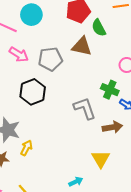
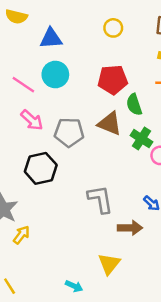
green cross: (110, 90) -> (141, 139), moved
cyan arrow: (76, 182) -> (74, 286), turned 40

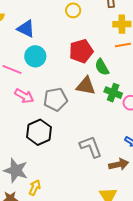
blue triangle: (51, 38) -> (26, 29), turned 42

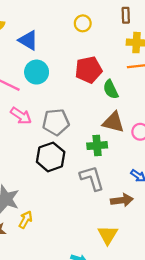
brown triangle: (86, 86) -> (113, 122), moved
green cross: (113, 93) -> (97, 146), moved, turned -30
black hexagon: (39, 132) -> (51, 157), moved

